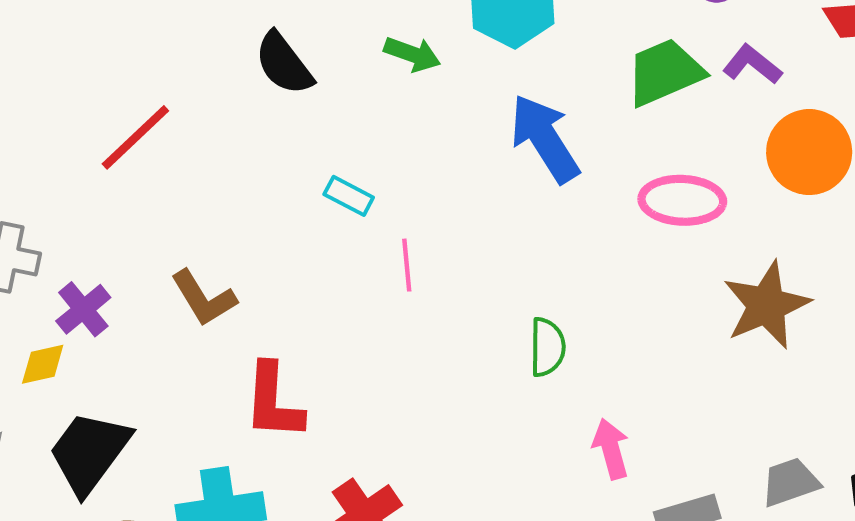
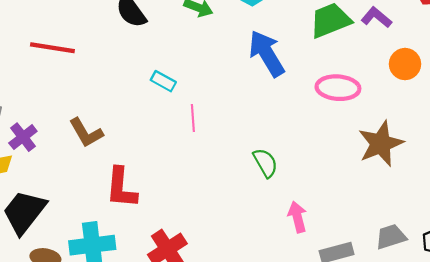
red line: (135, 137) -> (52, 48), turned 51
orange circle: (809, 152) -> (405, 64), size x0.7
green semicircle: (547, 347) -> (265, 163), turned -32

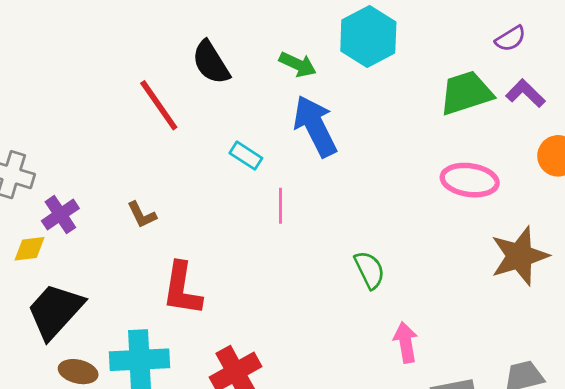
red line: (52, 48) -> (159, 105), moved, turned 42
blue arrow: (267, 54) -> (315, 126), moved
brown L-shape: (86, 133) -> (142, 215), size x0.7

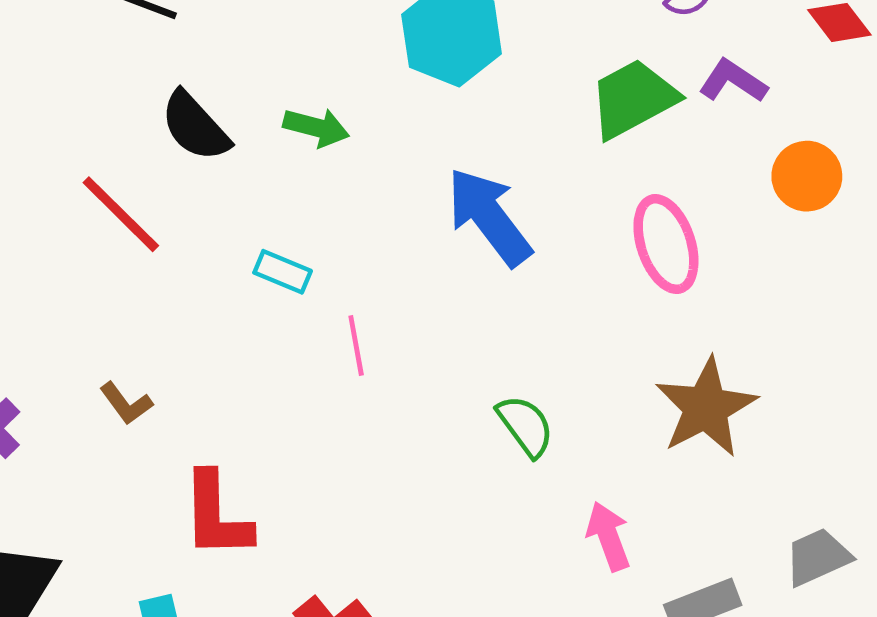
green arrow: (298, 64) -> (316, 127), moved
blue arrow: (315, 126) -> (489, 217), moved
pink ellipse: (470, 180) -> (666, 244), turned 74
brown star: (519, 256) -> (706, 407), moved

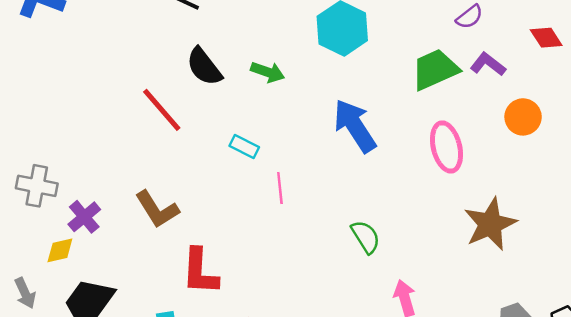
brown L-shape: (126, 403) -> (157, 209), size x1.6
brown star: (706, 407) -> (490, 224), moved

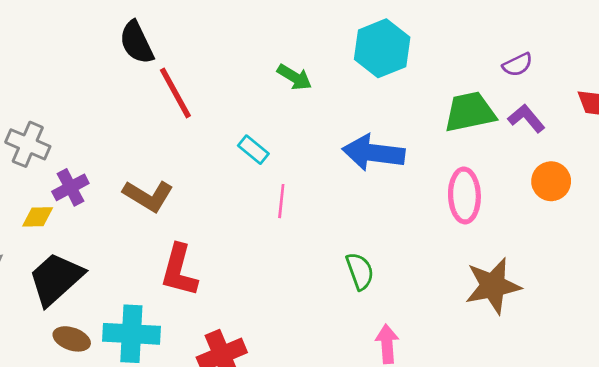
black semicircle: (204, 67) -> (137, 42), moved
blue arrow: (355, 126) -> (373, 153), turned -62
brown L-shape: (157, 209) -> (148, 196), turned -39

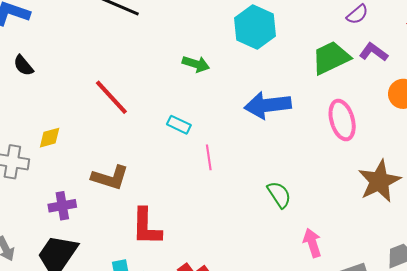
black semicircle: (137, 42) -> (23, 65), moved, size x0.7
purple cross: (70, 187) -> (62, 206), moved, turned 32
yellow diamond: (38, 217) -> (50, 138), moved

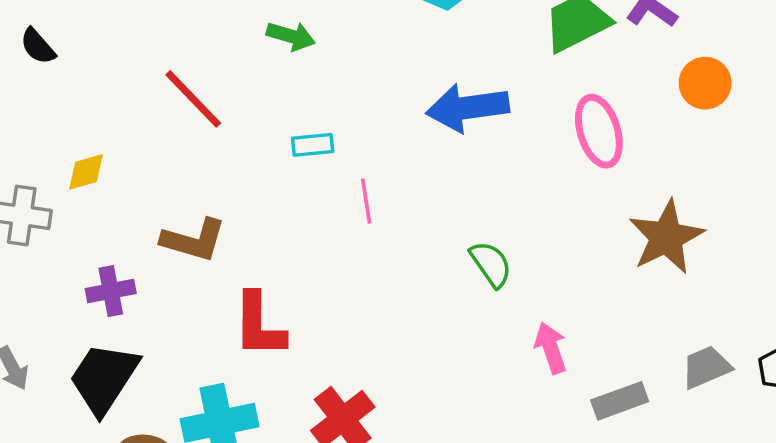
green arrow: (196, 64) -> (291, 36), moved
cyan rectangle: (179, 125) -> (313, 145), turned -30

